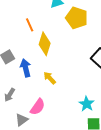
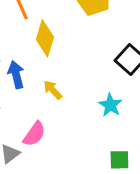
cyan star: (87, 104) -> (110, 105), moved

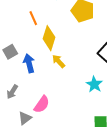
yellow arrow: (53, 90) -> (59, 61), moved

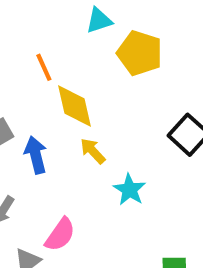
yellow diamond: (49, 38) -> (74, 106), turned -30
cyan star: (94, 84) -> (130, 190), moved

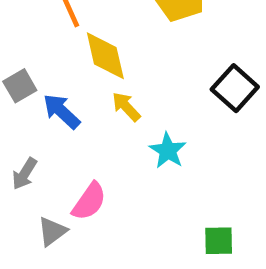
blue arrow: (36, 155) -> (61, 111), turned -33

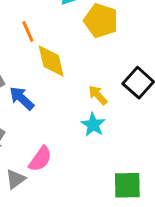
yellow arrow: (126, 107) -> (98, 95), moved
green square: (219, 241) -> (127, 185), size x1.4

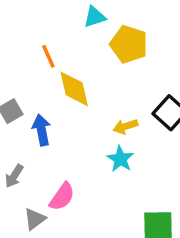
yellow arrow: (98, 95) -> (125, 126), turned -65
blue arrow: (22, 98) -> (42, 130), turned 36

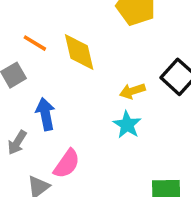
orange line: (48, 56) -> (35, 43), moved, turned -35
blue arrow: (42, 130) -> (45, 114), moved

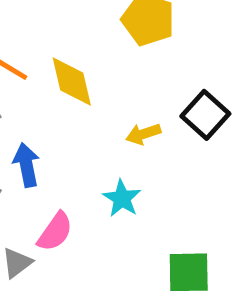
cyan star: (127, 125) -> (122, 198), moved

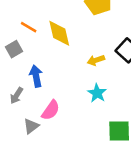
cyan star: (122, 198) -> (97, 93), moved

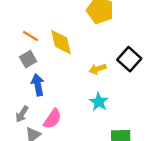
gray square: (14, 49) -> (28, 59), moved
gray arrow: (16, 96) -> (22, 114), moved

